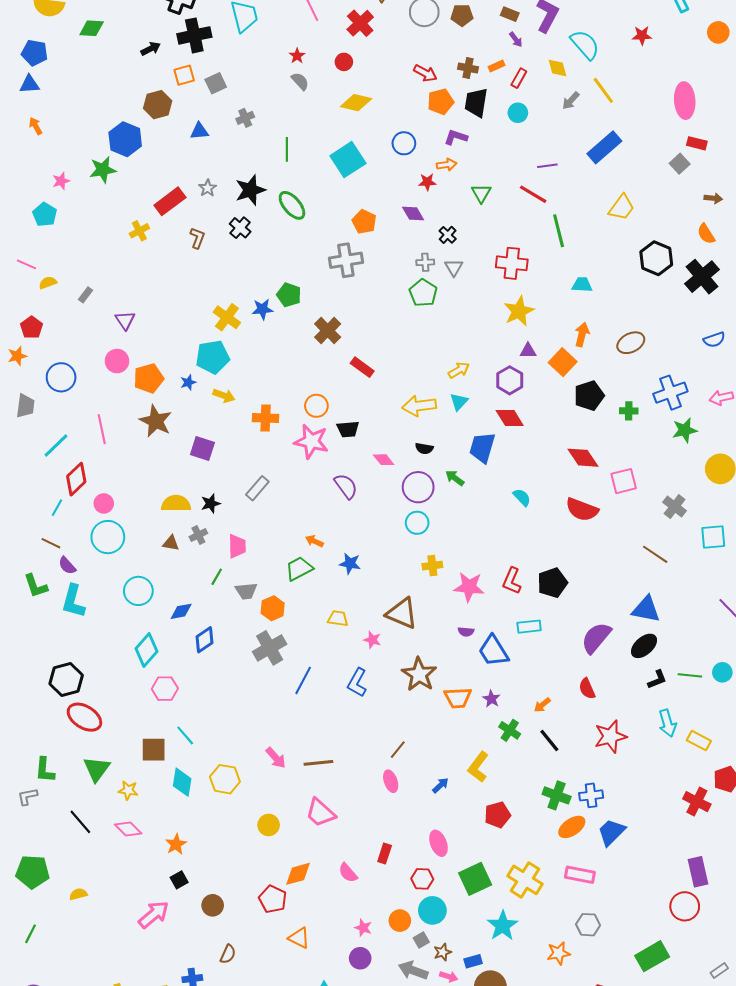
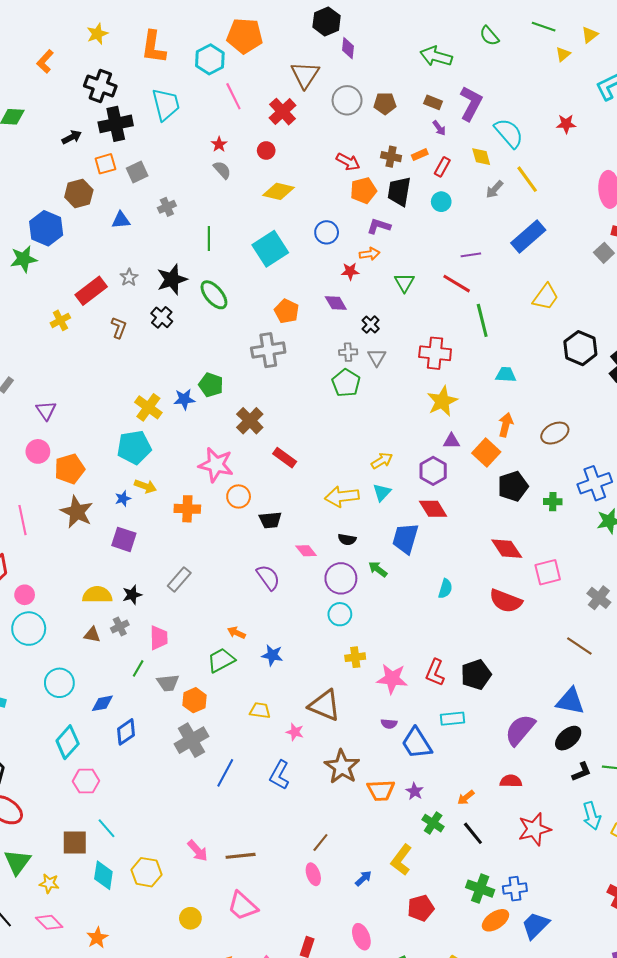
blue star: (188, 382) -> (123, 499), moved
pink star: (311, 441) -> (216, 465), moved
cyan semicircle: (522, 497) -> (445, 589), turned 60
red semicircle: (587, 689) -> (511, 781), turned 115

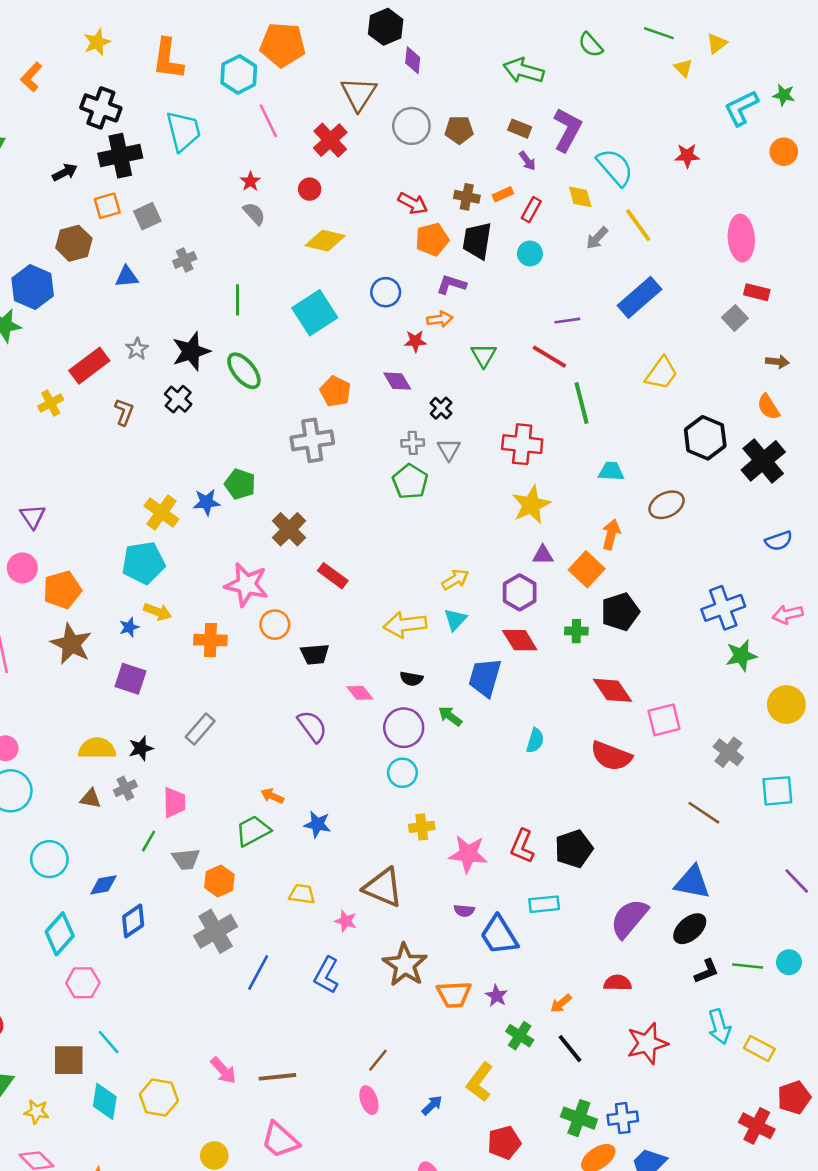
yellow triangle: (563, 54) -> (683, 68), turned -35
brown ellipse: (555, 433) -> (667, 505), moved
green cross: (553, 502) -> (576, 631), moved

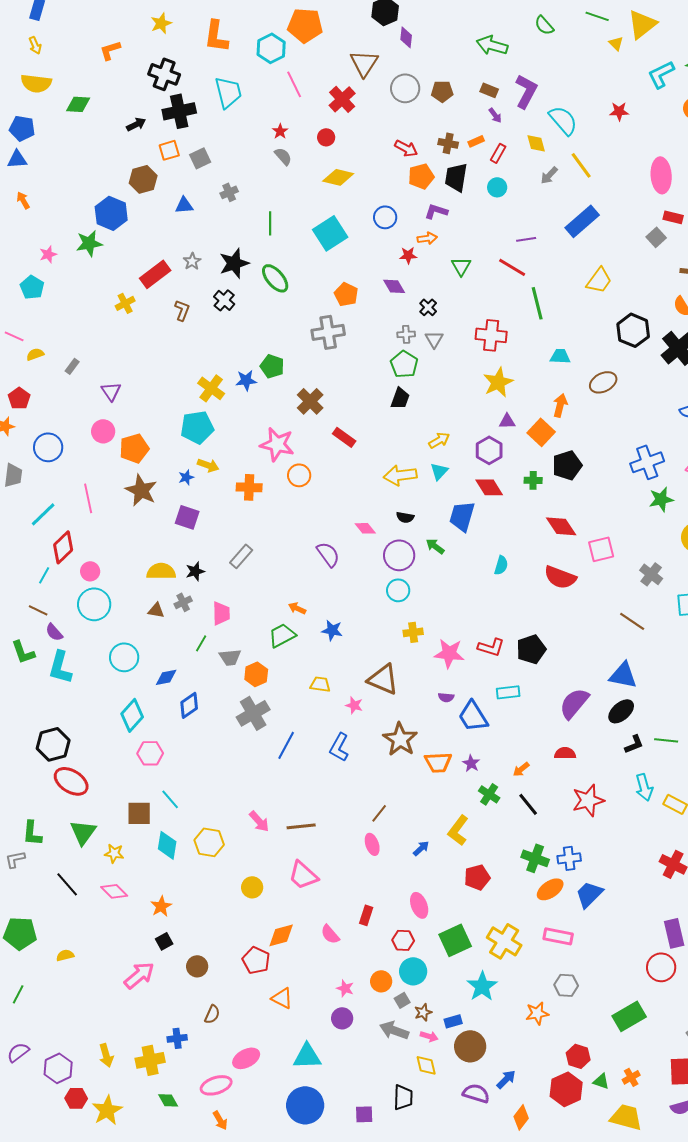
yellow triangle: (717, 43) -> (642, 24), size x1.8
orange L-shape: (31, 77) -> (110, 50), turned 30
black trapezoid: (315, 654) -> (400, 398), moved, turned -65
red L-shape: (522, 846) -> (491, 647), turned -96

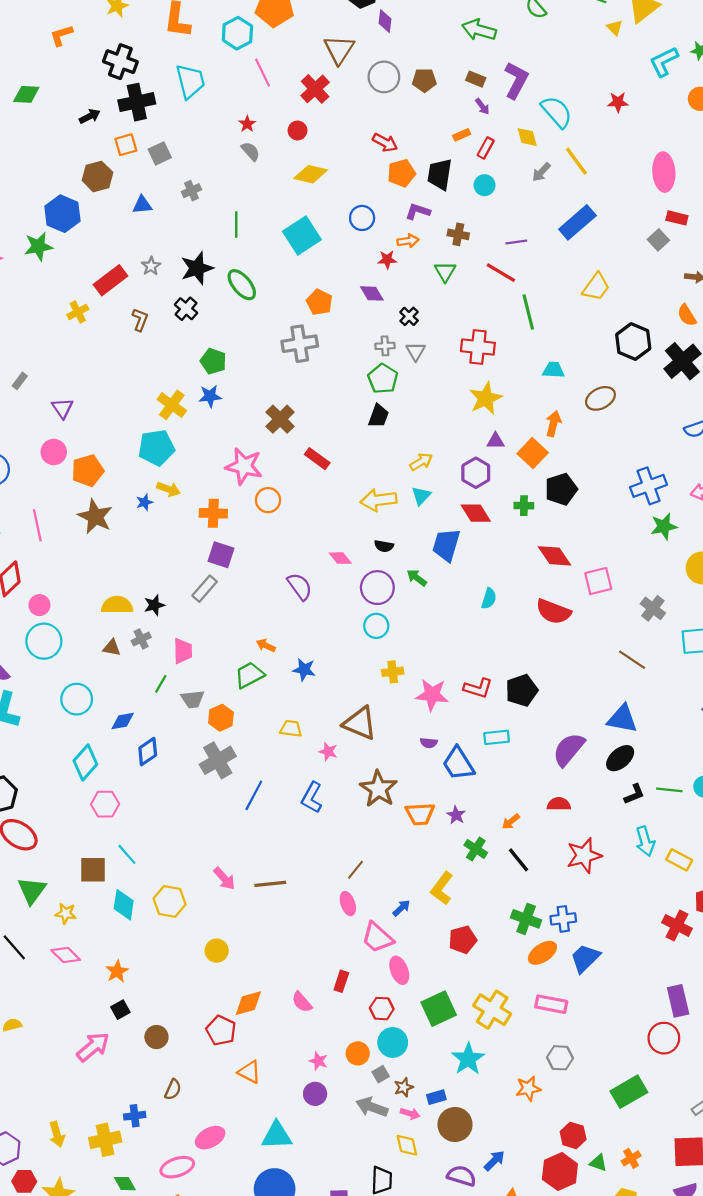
brown cross: (448, 143) -> (458, 234), moved
green pentagon: (272, 366) -> (213, 361), moved
purple square: (187, 517) -> (221, 555), moved
pink trapezoid: (303, 875) -> (377, 937), moved

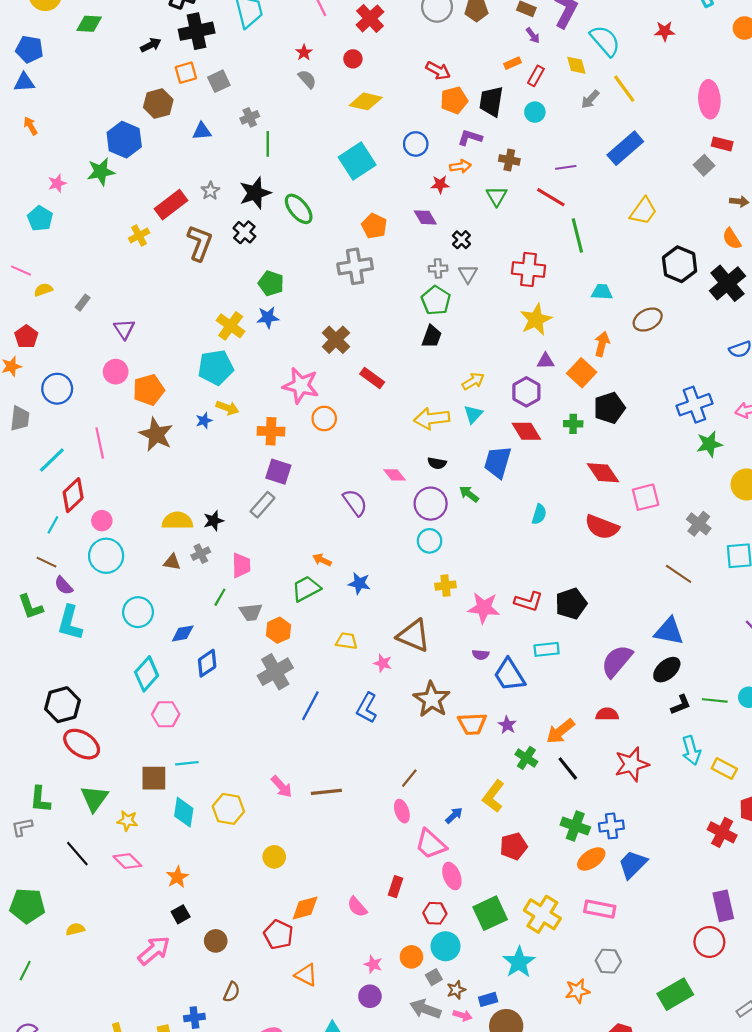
green line: (236, 225) -> (268, 144), moved
brown L-shape: (140, 320) -> (200, 243), size x1.6
orange arrow: (511, 822) -> (560, 731), size x1.6
cyan line: (127, 854) -> (187, 763), turned -55

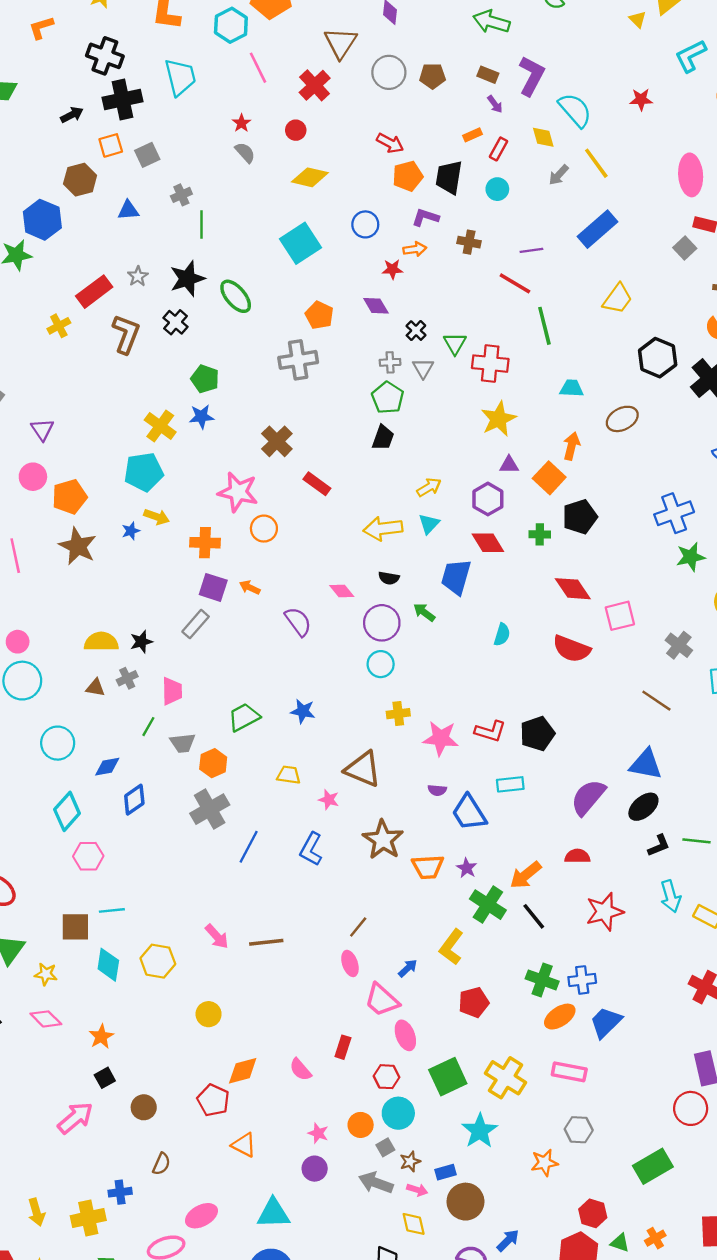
green triangle: (497, 196) -> (455, 343), moved
orange arrow: (322, 560) -> (250, 587), moved
green cross: (526, 758) -> (488, 905), size x1.4

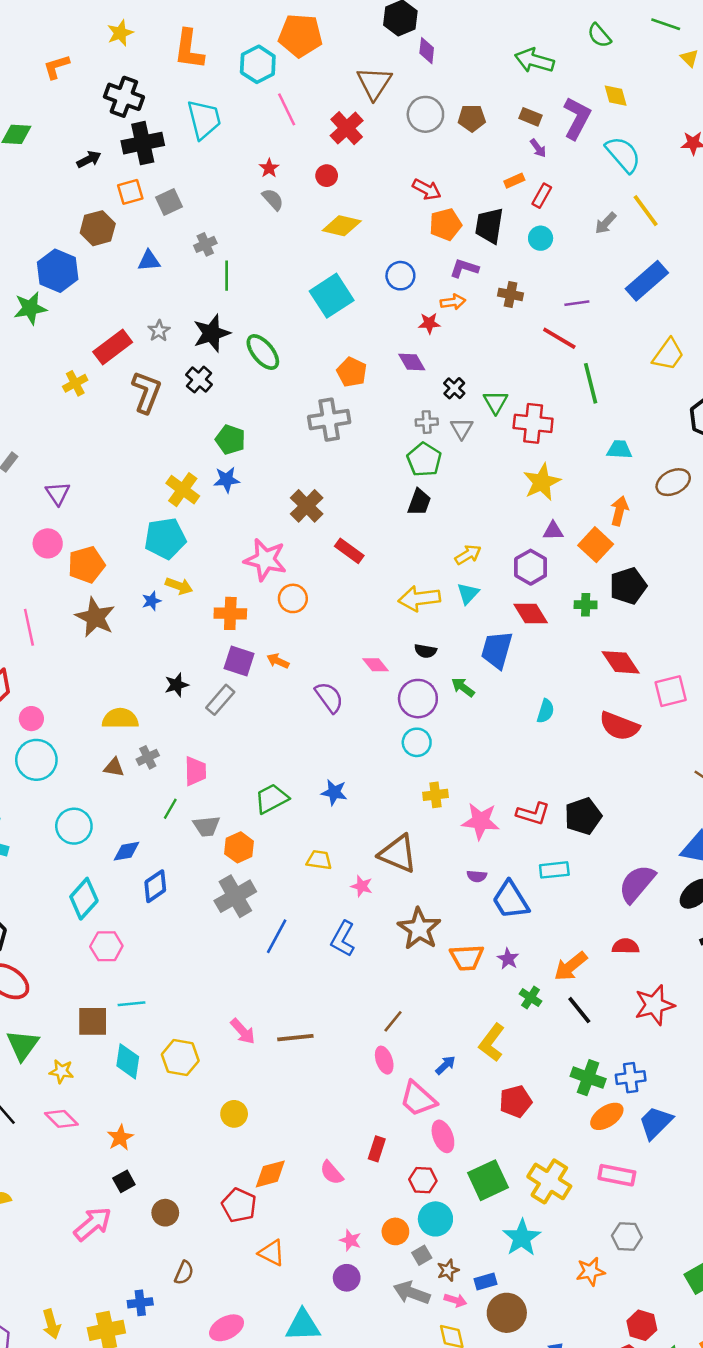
yellow diamond: (543, 137) -> (616, 96), moved
black star: (141, 642) -> (177, 685), moved
green cross: (488, 905) -> (531, 998), size x0.6

